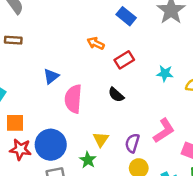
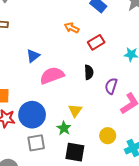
black semicircle: (116, 95) -> (89, 72), turned -136
pink semicircle: (73, 99) -> (52, 75), turned 65
purple semicircle: (132, 143) -> (111, 86), moved

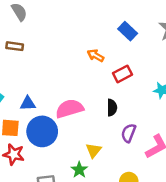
blue triangle: (33, 56) -> (28, 103), moved, turned 32
purple semicircle: (111, 86) -> (129, 133), moved
blue circle: (32, 115) -> (42, 131), moved

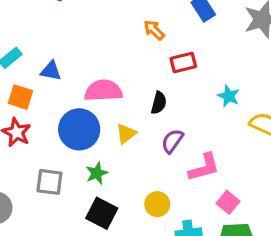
blue circle: (42, 131) -> (79, 129), moved
yellow triangle: (93, 150) -> (126, 134), moved

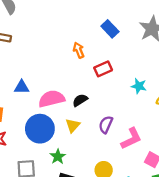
orange arrow: (154, 30) -> (79, 50), turned 35
blue triangle: (51, 71) -> (22, 87), moved
black semicircle: (159, 103) -> (80, 100), moved, turned -126

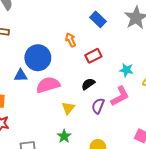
black semicircle: (80, 100) -> (88, 84), moved
blue circle: (40, 129) -> (38, 58), moved
pink L-shape: (131, 139) -> (120, 96), moved
green star: (58, 157) -> (64, 136), moved

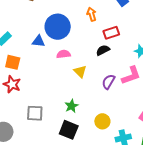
black semicircle: (88, 84) -> (103, 50), moved
pink semicircle: (48, 85) -> (63, 54), size x0.6
yellow triangle: (68, 108) -> (80, 72), moved, turned -32

